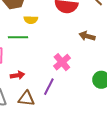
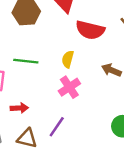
yellow semicircle: (31, 20) -> (68, 59), moved, turned 96
pink cross: (62, 62) -> (69, 87), moved

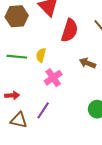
red semicircle: (90, 30) -> (70, 30), turned -85
yellow semicircle: (68, 59) -> (41, 55), moved

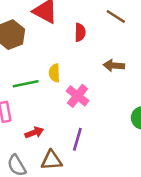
red semicircle: (70, 30) -> (80, 32), size x0.6

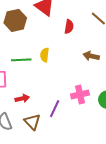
pink cross: (78, 96) -> (80, 95), moved, turned 30
brown triangle: (51, 160) -> (32, 122), turned 42

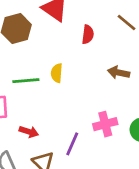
red arrow: (22, 98) -> (29, 132), turned 32

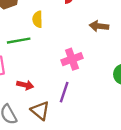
yellow semicircle: (57, 73) -> (37, 19), moved
pink cross: (105, 124) -> (72, 59), moved

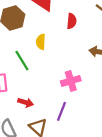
green line: (19, 41) -> (22, 61), turned 65

